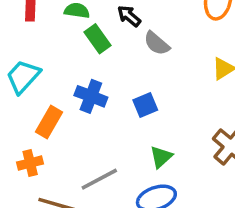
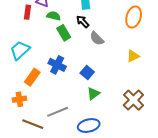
blue square: (145, 105) -> (87, 73), turned -32
green triangle: (161, 157) -> (93, 93), moved

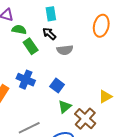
gray semicircle: (97, 38) -> (65, 50), turned -49
yellow triangle: (133, 56) -> (105, 97), moved
brown cross: (133, 100) -> (85, 119), moved

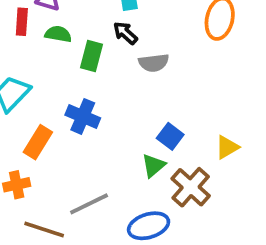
green semicircle: (19, 30) -> (58, 34), moved
green rectangle: (31, 46) -> (92, 56), turned 49
blue square: (57, 86) -> (170, 136), moved

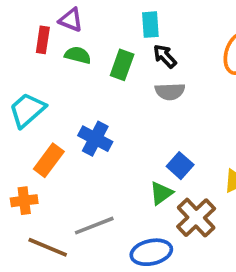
black arrow: (125, 33) -> (165, 56), moved
green rectangle: (92, 56) -> (122, 65), moved

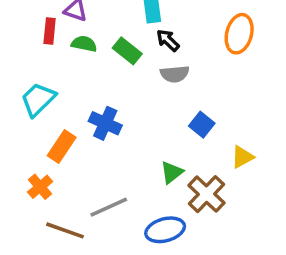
green rectangle: (122, 65) -> (127, 51), turned -68
blue square: (180, 166) -> (202, 125), moved
orange cross: (24, 201) -> (40, 187), turned -30

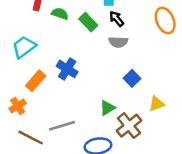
orange ellipse: (239, 34) -> (165, 21), turned -45

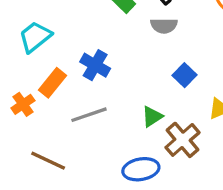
orange cross: (18, 106) -> (23, 104), moved
gray line: (62, 126) -> (89, 115), moved

